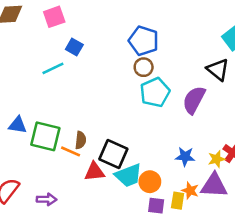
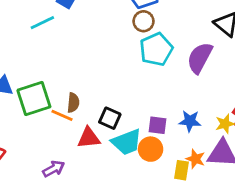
green square: (45, 136) -> (34, 99), turned -32
black square: (113, 154) -> (110, 118), size x0.7
purple arrow: (47, 199) -> (54, 169), moved, turned -30
purple square: (156, 206) -> (158, 125), moved

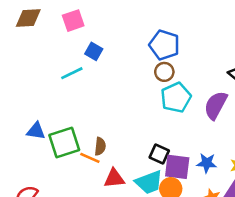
black square: (110, 118) -> (159, 154), moved
purple square: (158, 125) -> (177, 167), size x1.5

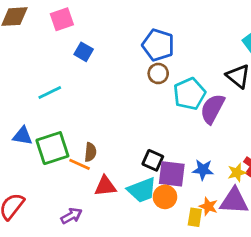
cyan line: (72, 73) -> (50, 92), moved
cyan pentagon: (176, 98) -> (189, 94), moved

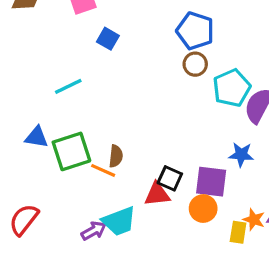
black square: (153, 160) -> (170, 178), moved
blue star: (203, 170) -> (241, 155), moved
red triangle: (105, 186) -> (157, 194), moved
cyan trapezoid: (142, 190) -> (119, 221), moved

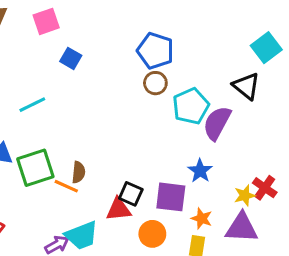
blue star: (241, 155) -> (200, 171), turned 30
orange circle: (203, 209) -> (152, 234), moved
orange star: (254, 220) -> (202, 218), moved

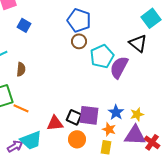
blue star: (200, 171) -> (116, 112), moved
brown semicircle: (78, 172) -> (21, 69), moved
red cross: (265, 188) -> (152, 142), moved
black square: (131, 194) -> (74, 117), moved

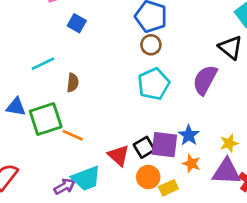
cyan pentagon: (102, 56) -> (154, 84), moved
blue star: (116, 112) -> (189, 135), moved
black square: (74, 117) -> (144, 147), turned 35
red triangle: (55, 123) -> (119, 155), turned 48
yellow rectangle: (106, 147) -> (168, 188), moved, turned 56

